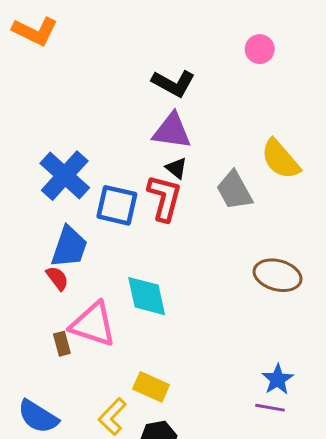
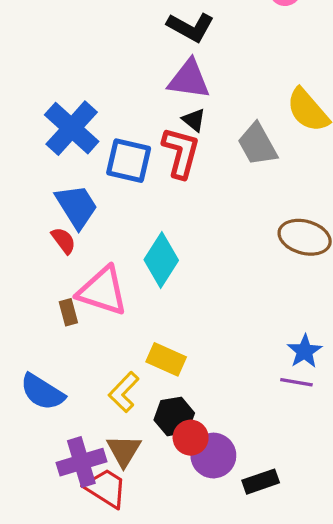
blue trapezoid: (69, 247) -> (77, 206), turned -51
cyan diamond: (147, 296) -> (161, 260), turned 45

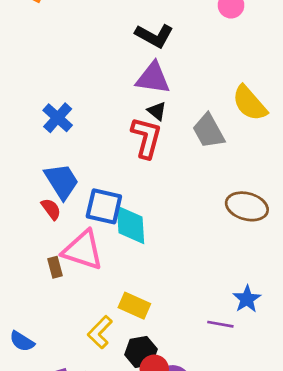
blue cross: (72, 128) -> (58, 118), size x0.7
blue square: (129, 161) -> (104, 206), moved
cyan diamond: (161, 260) -> (130, 225), turned -36
purple line: (296, 382) -> (220, 324), moved
blue semicircle: (42, 392) -> (22, 341), moved, size x0.7

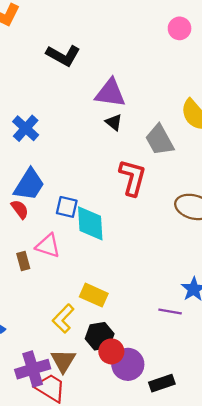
black L-shape: (154, 36) -> (63, 55), moved
red L-shape: (146, 138) -> (133, 178), moved
blue trapezoid: (62, 181) -> (29, 185), turned 64
blue square: (104, 206) -> (67, 207), size x0.7
pink triangle: (83, 250) -> (48, 246), size x0.7

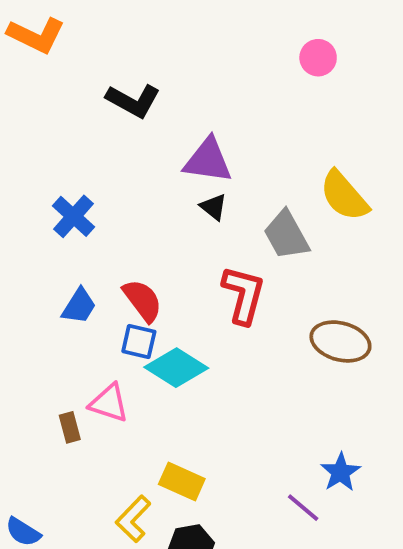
blue trapezoid: (29, 185) -> (79, 306), size x0.7
red semicircle: (20, 209) -> (143, 300), moved, size x1.4
cyan diamond: (90, 223) -> (176, 368), turned -54
purple line: (170, 311) -> (303, 508), turned 30

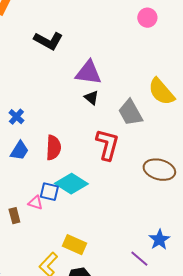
blue cross: (73, 216) -> (16, 117), moved, size x0.7
red semicircle: (143, 300) -> (53, 148), turned 40
blue square: (139, 341) -> (49, 192), moved
pink triangle: (109, 403) -> (35, 203), size x0.7

